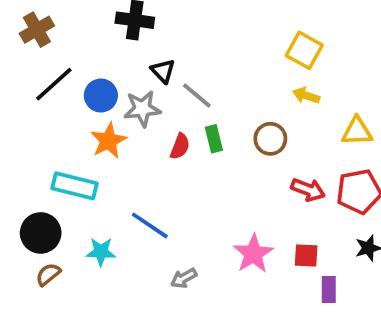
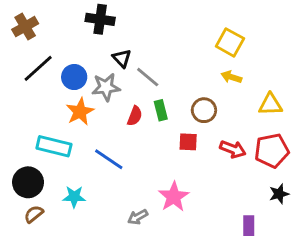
blue line: (150, 225) -> (109, 159), moved
pink star: (253, 254) -> (174, 197), moved
red square: (306, 256) -> (188, 142), moved

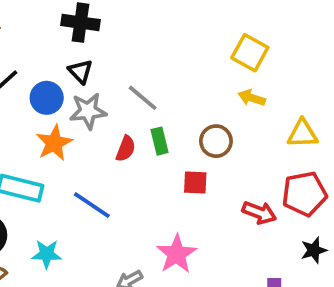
black triangle: (122, 58) -> (81, 71), moved
red arrow: (233, 149) -> (259, 213), moved

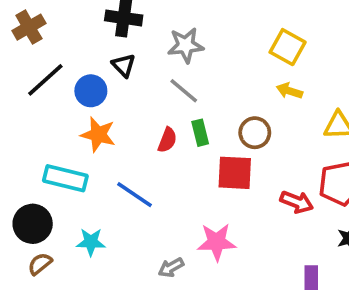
gray star: (88, 111) -> (186, 45), moved
orange star: (54, 143) -> (98, 135), turned -30
red square: (195, 182) -> (235, 173), size x1.5
pink star: (176, 254) -> (217, 242), turned 30

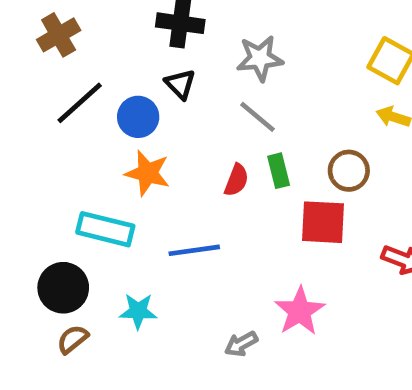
blue line: (135, 195) -> (194, 250), turned -42
pink star: (217, 242) -> (300, 311), turned -30

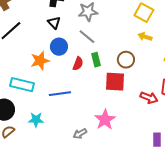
blue circle: (138, 117) -> (59, 47), moved
orange star: (147, 173) -> (40, 61), turned -30

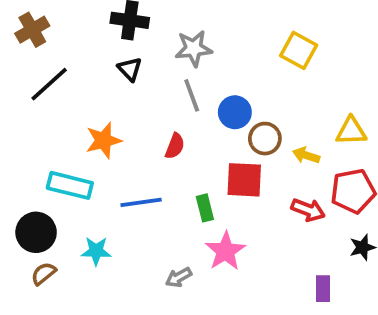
gray line: (87, 37) -> (192, 95), turned 30
yellow arrow: (145, 37) -> (306, 155), moved
blue circle: (59, 47) -> (235, 112), moved
green rectangle: (96, 60) -> (205, 208), moved

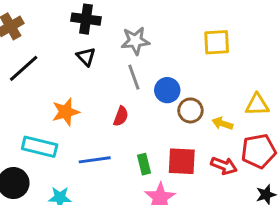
yellow square: (299, 50) -> (217, 42), turned -32
red square: (244, 180) -> (182, 161), moved

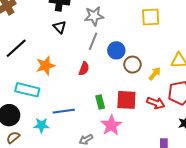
black line: (24, 68) -> (16, 48), moved
gray line: (134, 77) -> (93, 41), turned 42
yellow arrow: (222, 124) -> (155, 74), turned 112
blue line: (95, 160) -> (64, 111), moved

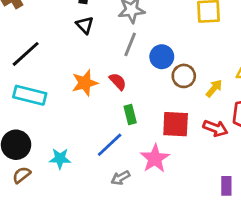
orange star: (45, 66) -> (85, 83), moved
red semicircle: (84, 69) -> (118, 81), turned -64
cyan rectangle: (27, 90) -> (30, 95), moved
green rectangle: (100, 102) -> (130, 114), moved
blue line: (64, 111) -> (110, 145), moved, turned -35

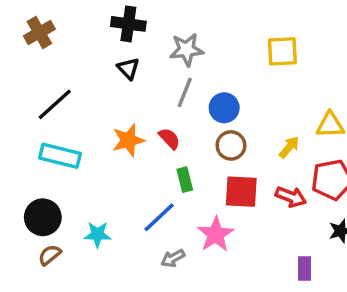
brown circle: (184, 76) -> (231, 145), moved

